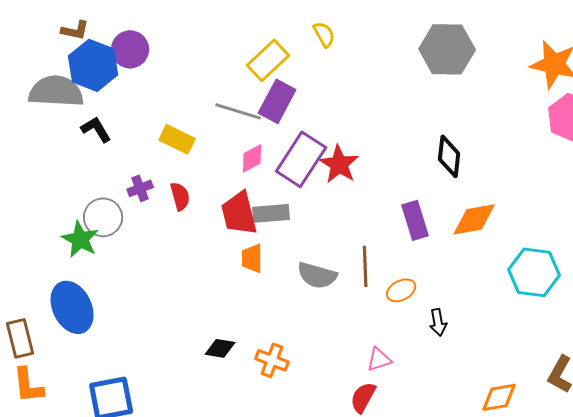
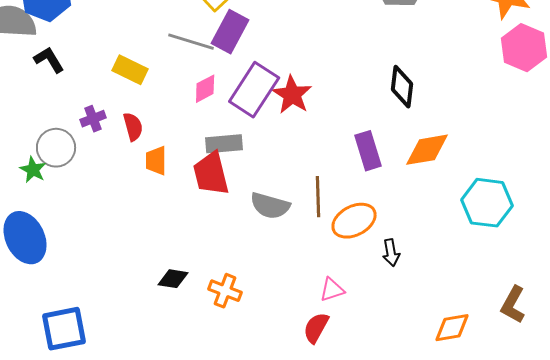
red trapezoid: (239, 213) -> (211, 174), moved
green star: (80, 239) -> (33, 170), size x0.7
orange trapezoid: (252, 258) -> (156, 161), moved
orange ellipse: (401, 290) -> (354, 221), size x1.5

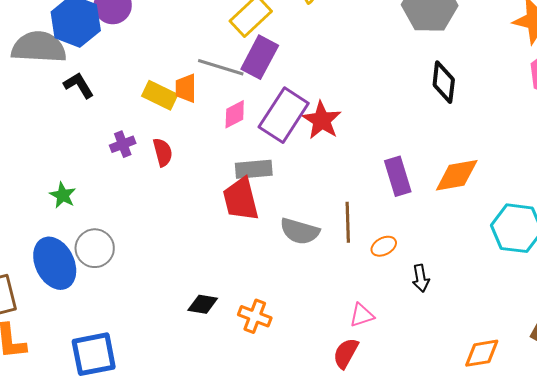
black diamond: (402, 87) -> (444, 82), moved
gray circle: (56, 148) -> (95, 248), moved
orange trapezoid: (156, 161) -> (186, 88), moved
orange ellipse: (354, 221) -> (384, 246), size x0.6

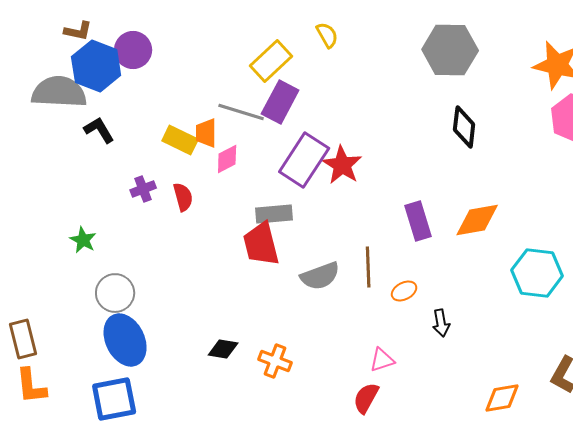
pink diamond: (235, 114) -> (227, 159), moved
gray semicircle: (300, 231) -> (320, 276), turned -36
blue ellipse: (55, 263) -> (125, 340), moved

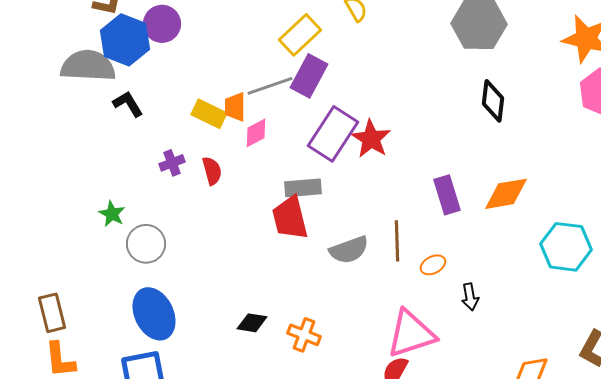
gray line: (241, 112) -> (270, 86), turned -36
gray circle: (115, 293) -> (146, 244), moved
pink triangle: (382, 360) -> (411, 334), size x2.0

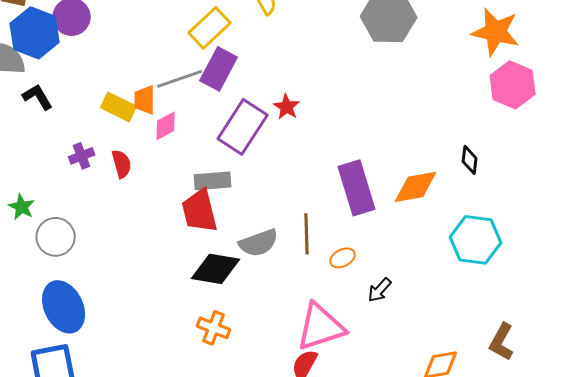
black diamond: (493, 101) -> (470, 160), moved, size x0.7
red star: (371, 139) -> (287, 107), moved, size x0.7
purple rectangle: (447, 195) -> (357, 188), size x1.4
black arrow: (470, 297) -> (380, 290), turned 52
black diamond: (252, 323) -> (216, 269), moved, size x1.6

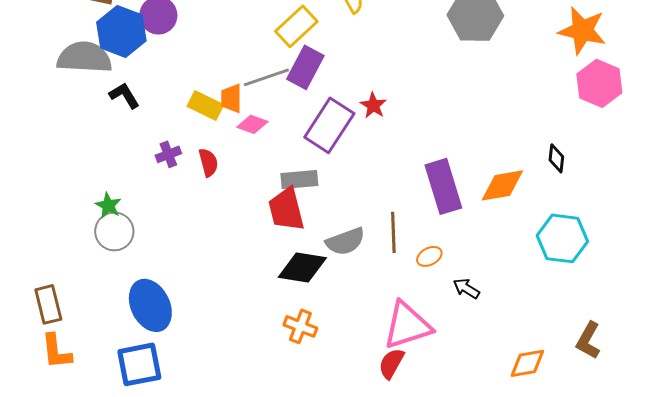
pink diamond: (166, 126) -> (252, 124), turned 48
gray circle: (56, 237) -> (114, 231), moved
black arrow: (380, 290) -> (466, 288), turned 80

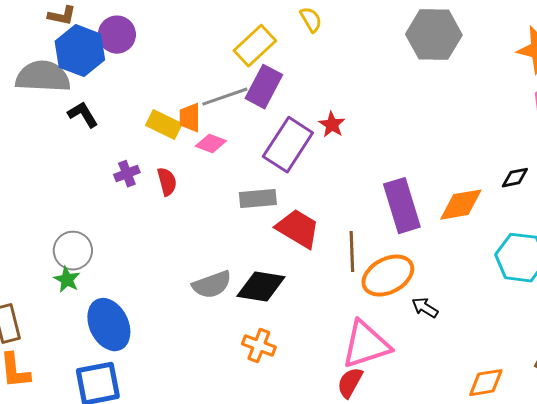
black diamond: (556, 158) -> (515, 178), turned 72
green star: (108, 205) -> (67, 280), moved
red trapezoid: (286, 209) -> (298, 229), moved, turned 135
gray semicircle: (345, 241) -> (212, 285), moved
orange ellipse: (429, 256) -> (388, 276), size x2.0

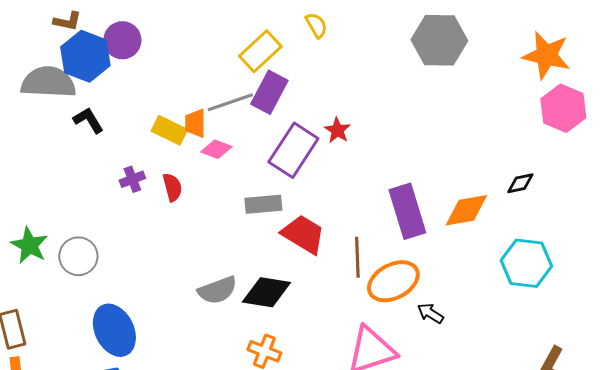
green star: (67, 280) -> (29, 245), moved, size x1.4

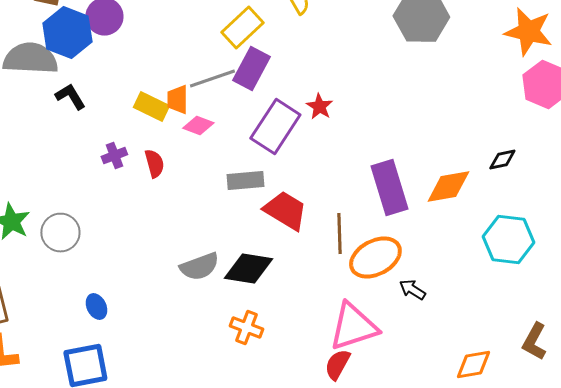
blue ellipse: (114, 330) -> (96, 306), size x0.5

